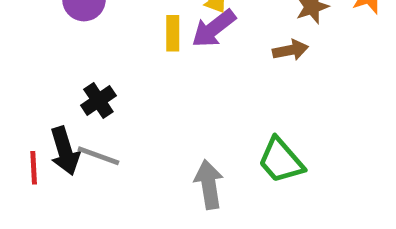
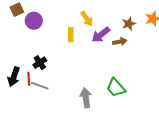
purple arrow: (214, 29) -> (101, 35), moved
black arrow: (65, 151) -> (14, 77), moved, turned 36
red line: (34, 168) -> (29, 79), moved

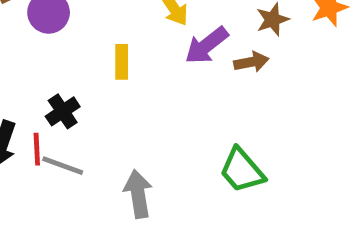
yellow rectangle: (71, 35) -> (122, 62), moved
gray arrow: (86, 98) -> (138, 194), moved

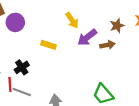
yellow rectangle: (122, 62) -> (48, 45), turned -72

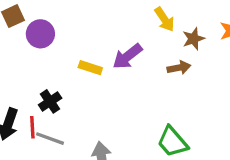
yellow arrow: (72, 20) -> (164, 19), moved
purple arrow: (87, 37) -> (127, 56), moved

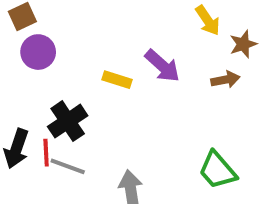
purple circle: (40, 34) -> (38, 52), moved
purple arrow: (127, 56) -> (162, 66), turned -100
black cross: (50, 101) -> (68, 121), size x1.4

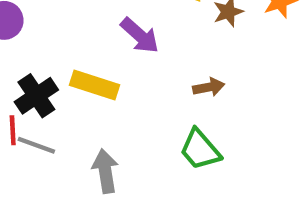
yellow rectangle: (117, 80) -> (95, 85), moved, size x1.5
brown arrow: (225, 80) -> (209, 87), moved

